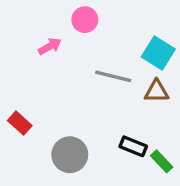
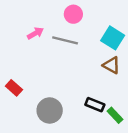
pink circle: (85, 20) -> (73, 14), moved
gray line: (113, 76) -> (65, 40), moved
brown triangle: (157, 91) -> (111, 65), turned 30

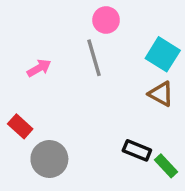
pink arrow: (35, 33) -> (39, 68), moved
gray line: (65, 40) -> (94, 58), turned 60
gray circle: (50, 110) -> (49, 159), moved

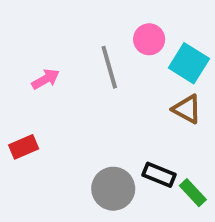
pink circle: (106, 20) -> (149, 39), moved
red rectangle: (20, 126) -> (24, 147), turned -65
gray circle: (49, 159) -> (113, 189), moved

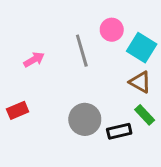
black rectangle: (159, 175) -> (119, 131), turned -35
gray circle: (113, 189) -> (85, 119), moved
green rectangle: (193, 193) -> (145, 115), moved

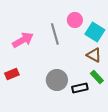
pink arrow: (34, 60) -> (23, 40), size x1.5

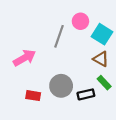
gray line: (55, 34) -> (59, 36), turned 35
pink arrow: (23, 40) -> (25, 58), moved
red rectangle: (12, 74) -> (33, 96), moved, turned 32

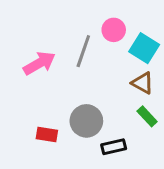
pink arrow: (25, 58) -> (39, 63), moved
black rectangle: (86, 94) -> (114, 147), moved

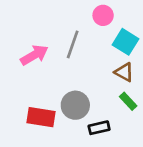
pink circle: (114, 30) -> (103, 15), moved
red rectangle: (47, 135) -> (41, 117), size x1.5

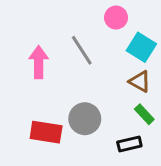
gray line: (73, 44) -> (82, 50), turned -52
pink arrow: (34, 55) -> (39, 62), turned -60
black rectangle: (99, 128) -> (129, 144), moved

